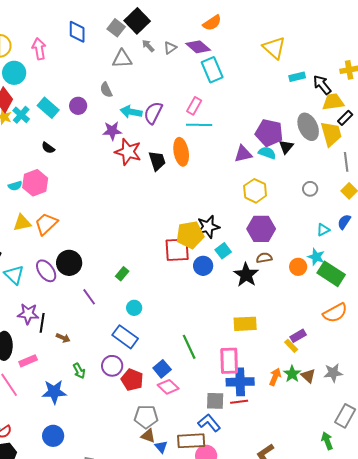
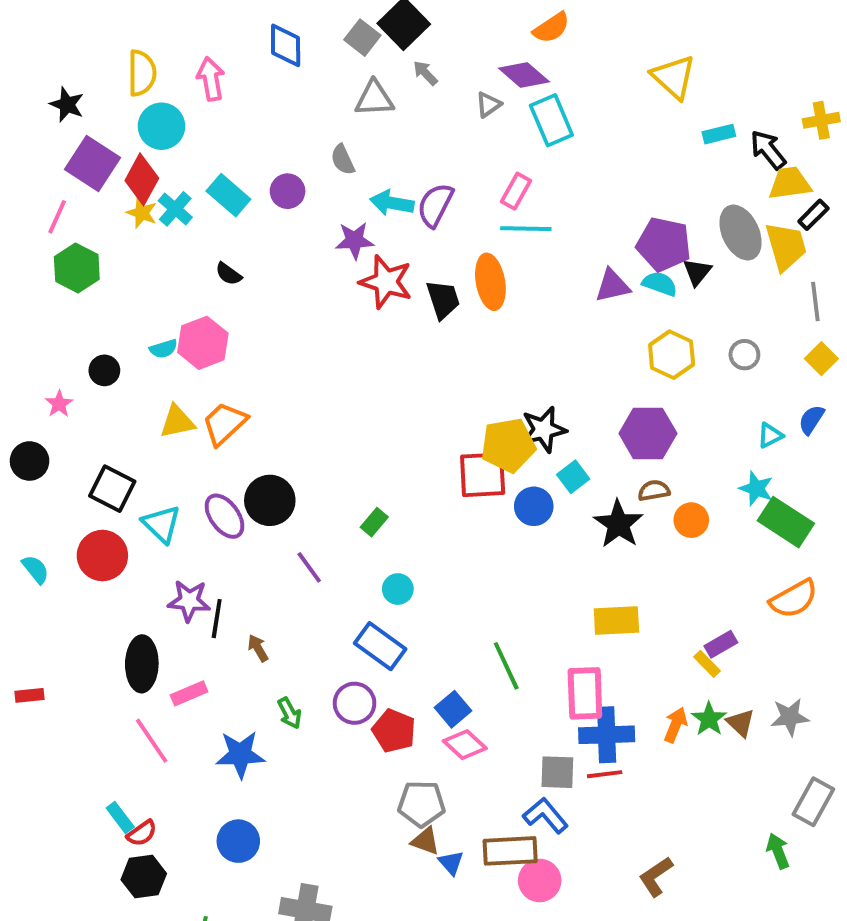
gray triangle: (170, 48) -> (488, 105), moved
yellow hexagon: (255, 191) -> (672, 355), moved
orange circle: (298, 267) -> (691, 520), moved
brown arrow: (63, 338) -> (258, 648), turned -144

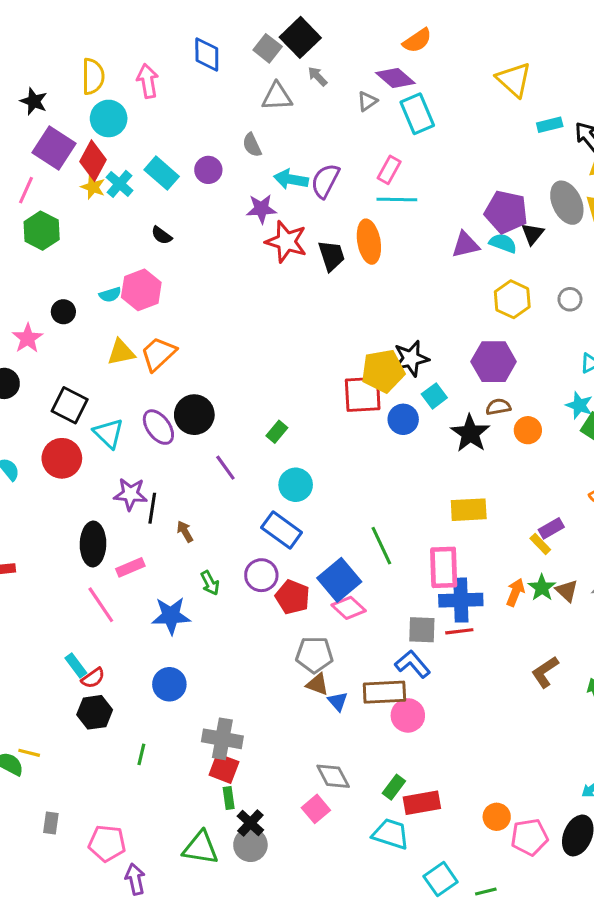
pink star: (59, 404) -> (28, 338), size x1.4
cyan circle: (398, 589) -> (296, 485), size x1.4
blue square: (453, 709) -> (339, 580), size x1.5
brown L-shape: (656, 877) -> (545, 672), moved

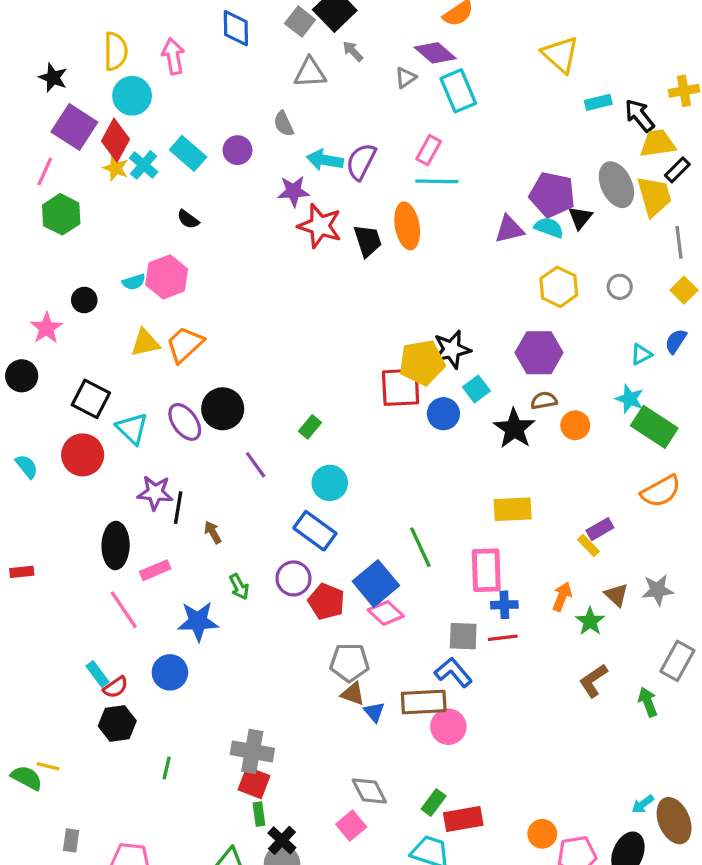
green star: (542, 588) -> (590, 621), moved
blue cross: (461, 600) -> (504, 605), size x0.6
blue circle: (169, 684) -> (170, 672), moved

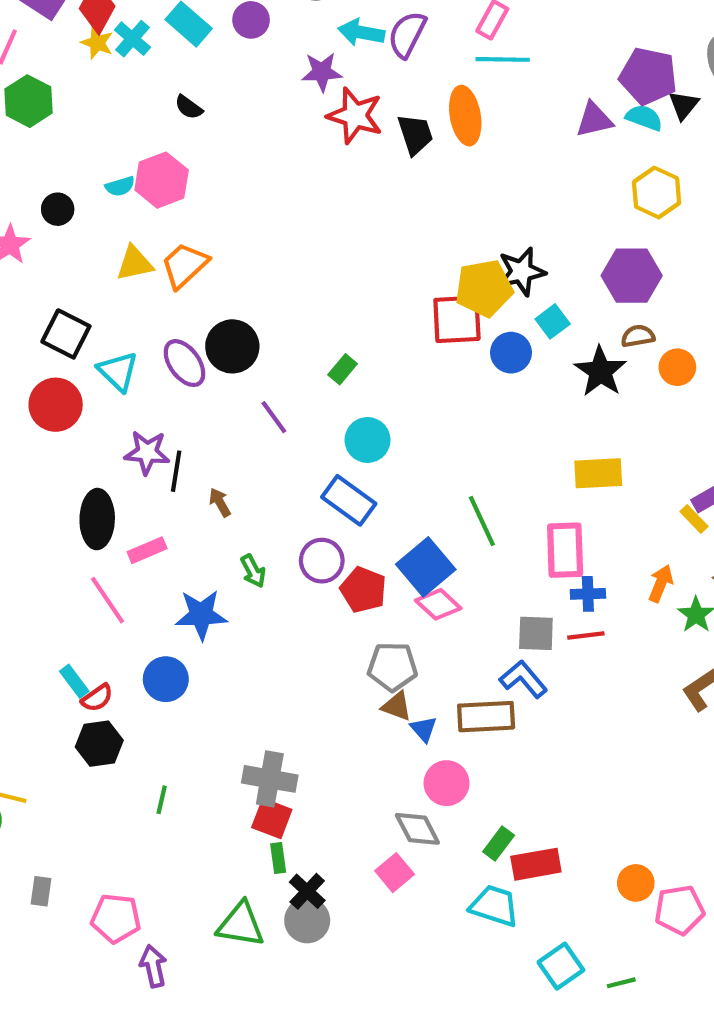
pink circle: (448, 727) -> (447, 783), moved

